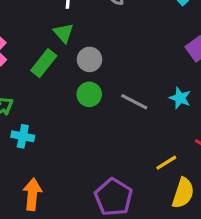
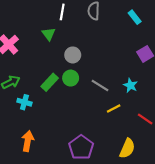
green triangle: (64, 33) -> (49, 34), moved
green rectangle: (44, 63) -> (50, 82), moved
yellow line: (166, 163) -> (114, 108), moved

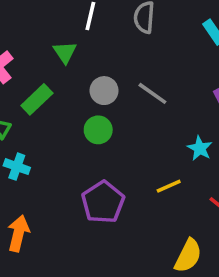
green rectangle: (50, 82) -> (37, 99), moved
gray line: (100, 85) -> (152, 93), moved
purple pentagon: (81, 147) -> (103, 202), moved

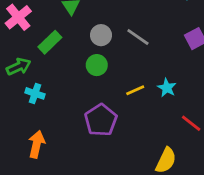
cyan star: (200, 148) -> (167, 88), moved
yellow line: (169, 186) -> (135, 90), moved

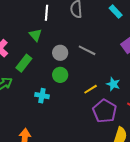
cyan cross: (35, 93) -> (42, 96), moved
purple pentagon: (101, 120) -> (105, 111), moved

